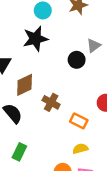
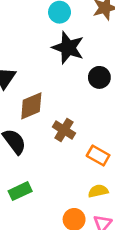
black star: (35, 39) -> (68, 48), moved, turned 30
green rectangle: (19, 152) -> (20, 191), turned 36

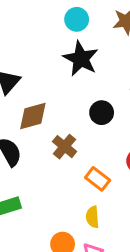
black circle: (99, 77) -> (102, 113), moved
yellow semicircle: (98, 191) -> (93, 217), turned -90

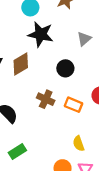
brown diamond: (33, 116) -> (21, 64), moved
orange rectangle: (98, 179) -> (73, 105), moved

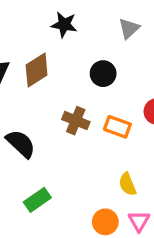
black star: (41, 34) -> (64, 25), size x0.7

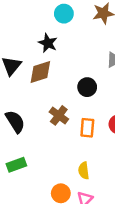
black star: (64, 25) -> (48, 43), moved
orange rectangle: (117, 127) -> (87, 128), turned 60

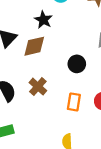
brown cross: (59, 115) -> (38, 87), moved

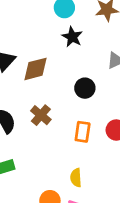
black star: (43, 20) -> (72, 37), moved

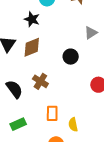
black star: (72, 37) -> (32, 19), moved
orange rectangle: (83, 132) -> (52, 113), moved

